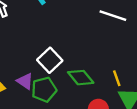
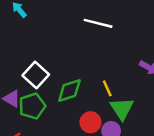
green diamond: (81, 78) -> (69, 91), turned -64

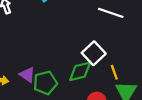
white square: (36, 75) -> (94, 53), moved

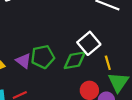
green pentagon: (45, 83) -> (43, 57), moved

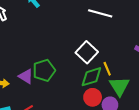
green diamond: (75, 60) -> (91, 77), moved

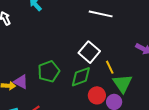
purple triangle: (26, 76) -> (21, 82), moved
green diamond: (91, 77) -> (81, 77), moved

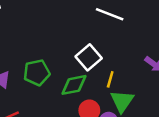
yellow line: (110, 67) -> (110, 79), turned 32

